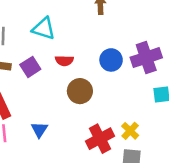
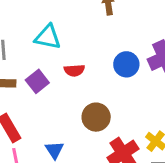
brown circle: (80, 91) -> (96, 117), moved

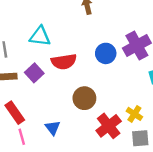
red semicircle: (74, 70) -> (64, 62), size x1.5

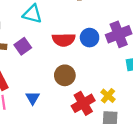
red semicircle: (64, 62) -> (64, 40), moved

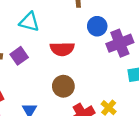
blue circle: (90, 38) -> (97, 26), moved

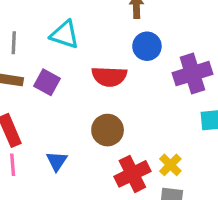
blue circle: (97, 26) -> (147, 46), moved
purple square: (19, 56) -> (47, 82), turned -30

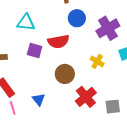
purple square: (47, 82) -> (35, 51), moved
yellow cross: (170, 165) -> (97, 61), moved

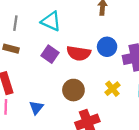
blue circle: (77, 18) -> (107, 47), moved

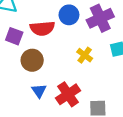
brown circle: (73, 90) -> (32, 60), moved
blue triangle: (36, 108) -> (39, 91), moved

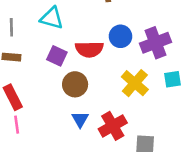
yellow cross: (85, 55) -> (135, 83), size x1.5

